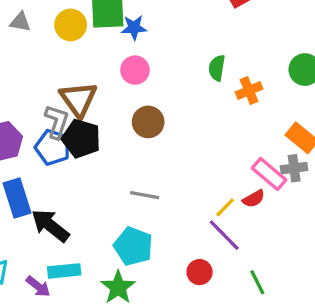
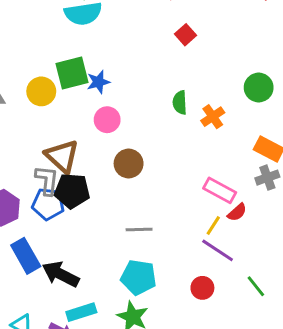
pink rectangle: (269, 174) -> (220, 190), moved

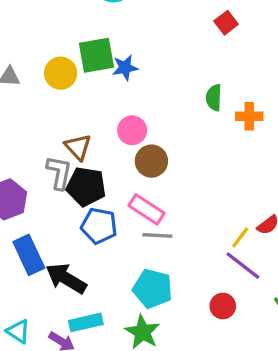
orange cross: (213, 117) -> (249, 116), turned 30
pink circle: (107, 120) -> (132, 130), moved
brown triangle: (62, 156) -> (78, 147), size x0.7
pink rectangle: (220, 190) -> (146, 209), moved
blue pentagon: (48, 204) -> (99, 226), moved

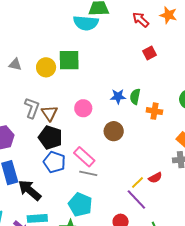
blue star: (125, 68) -> (118, 96), moved
brown circle: (151, 161) -> (114, 131), moved
gray L-shape: (59, 173) -> (32, 108), moved

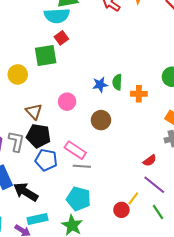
red square: (150, 53) -> (61, 38), moved
yellow circle: (46, 67) -> (18, 74), moved
gray L-shape: (32, 108) -> (16, 141), moved
yellow line: (137, 183) -> (133, 198), moved
purple line: (136, 200) -> (154, 185), moved

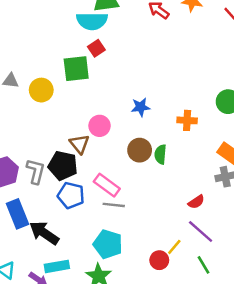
green semicircle: (117, 82) -> (160, 154), moved
brown triangle: (34, 112) -> (79, 144), moved

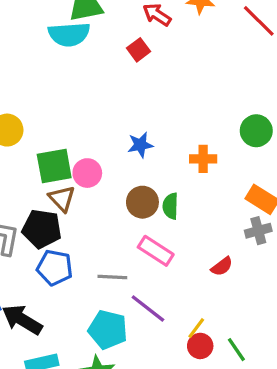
red square: (96, 48) -> (138, 50), moved
green square: (76, 69) -> (54, 166), moved
pink rectangle: (107, 185) -> (156, 251), moved
purple line: (201, 232) -> (148, 309), moved
red circle: (159, 260) -> (200, 346), moved

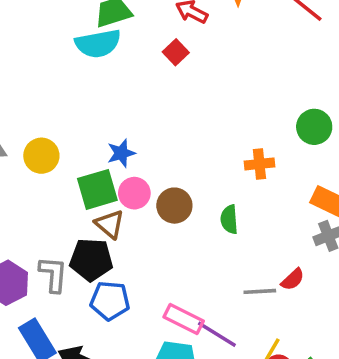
blue star: (140, 145) -> (121, 153), moved
brown circle: (142, 202) -> (174, 206), moved
pink rectangle: (156, 251) -> (184, 319), moved
gray line: (112, 277) -> (260, 291), moved

